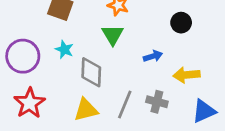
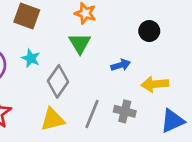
gray diamond: (91, 72) -> (58, 81), turned 32

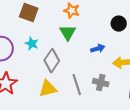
gray line: (92, 114) -> (77, 85), turned -40

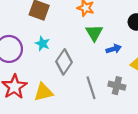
green triangle: (68, 33) -> (94, 33), moved
yellow triangle: (48, 89) -> (44, 92), moved

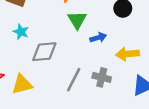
gray diamond: (64, 62) -> (44, 52), turned 50
gray line: (91, 88) -> (74, 80), turned 45

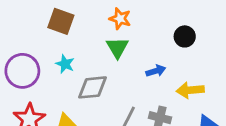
green triangle: (77, 20) -> (117, 47), moved

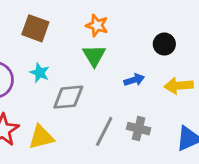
yellow arrow: (190, 90) -> (179, 86), moved

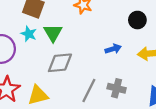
green triangle: (94, 55) -> (53, 33), moved
cyan star: (40, 73) -> (29, 34), moved

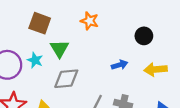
cyan star: (29, 34) -> (35, 60), moved

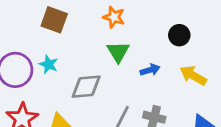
green triangle: (59, 49) -> (118, 52), moved
yellow arrow: (155, 69) -> (193, 75), turned 35

